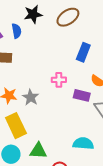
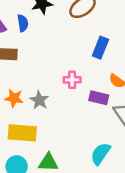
yellow rectangle: (16, 126) -> (22, 133), turned -60
cyan semicircle: (83, 143) -> (101, 154), turned -60

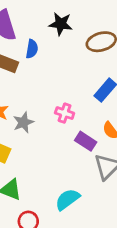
blue semicircle: (23, 23) -> (32, 49), moved

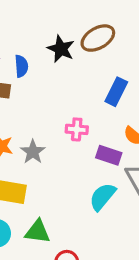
black star: (61, 24) -> (61, 49), moved, turned 30
cyan semicircle: (67, 199) -> (102, 197), moved

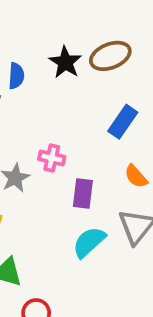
pink cross: (77, 129) -> (52, 158), moved
purple rectangle: (109, 155) -> (83, 193), moved, turned 70

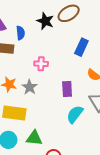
pink cross: (52, 158) -> (41, 64), moved

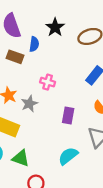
black star: (45, 21) -> (55, 27), moved
cyan semicircle: (75, 114) -> (68, 156), moved

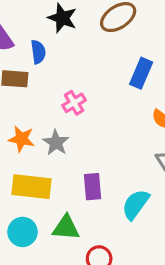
pink cross: (48, 82) -> (74, 103), turned -32
purple rectangle: (68, 116) -> (92, 187), moved

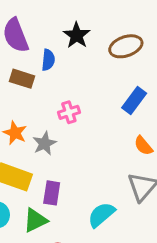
purple rectangle: (92, 187) -> (52, 193), moved
green triangle: (66, 228) -> (35, 220), turned -44

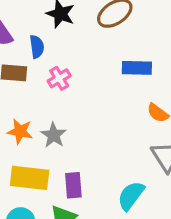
blue rectangle: (134, 101) -> (137, 68), turned 68
pink cross: (69, 112) -> (59, 78), moved

